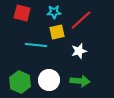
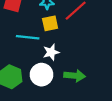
white star: (79, 51) -> (51, 52), moved

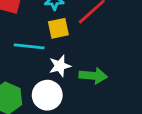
green arrow: (75, 76) -> (93, 76), moved

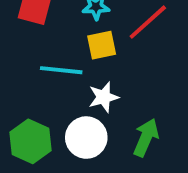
green arrow: (93, 76) -> (146, 138), moved, turned -72

